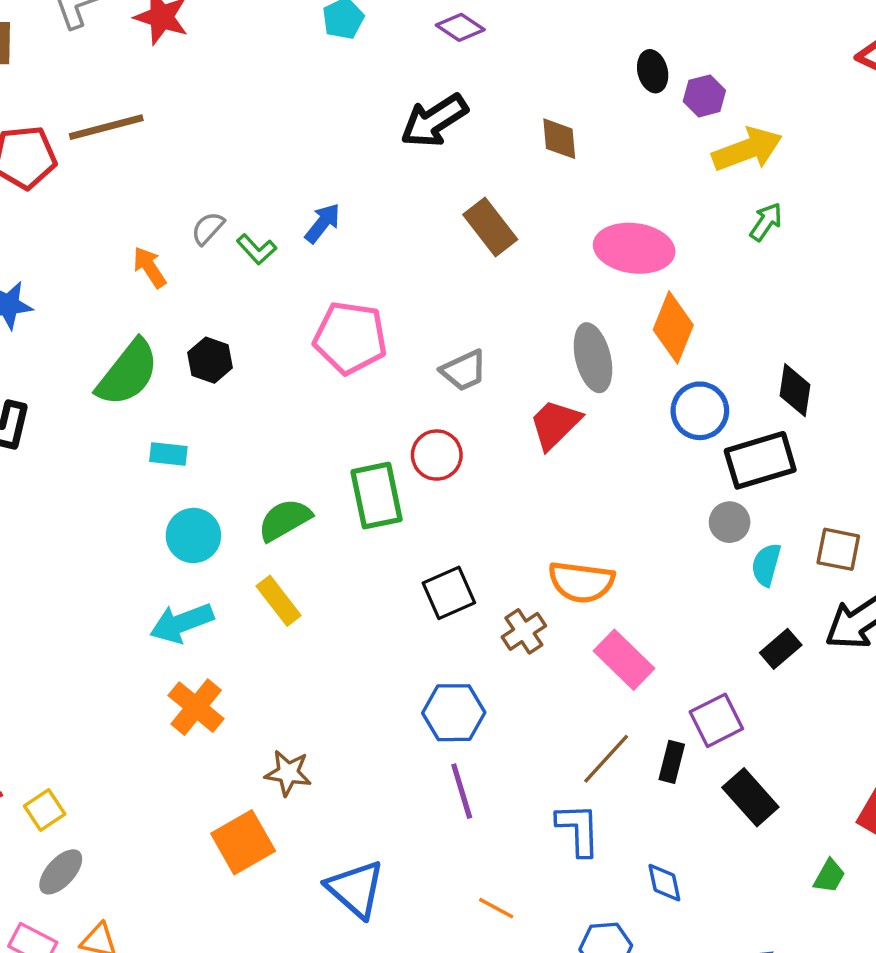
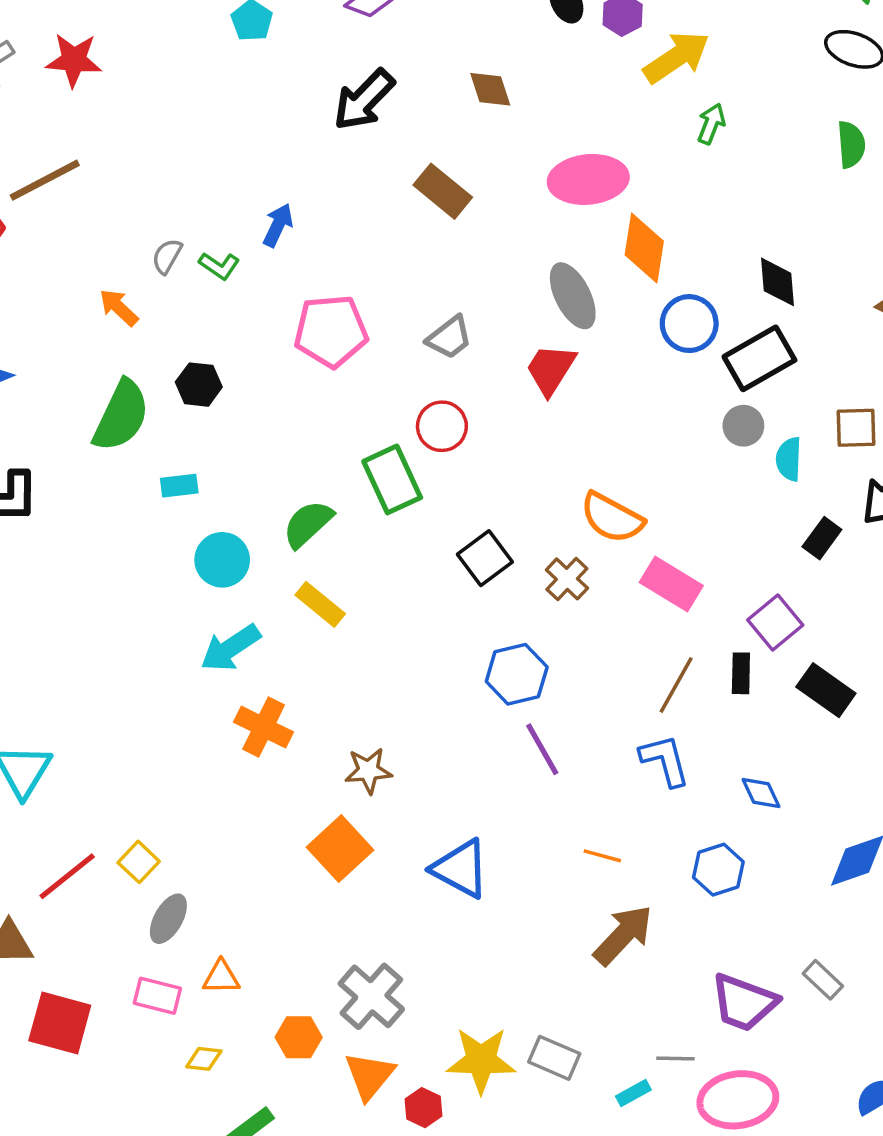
orange semicircle: (581, 582) -> (612, 518), turned 34

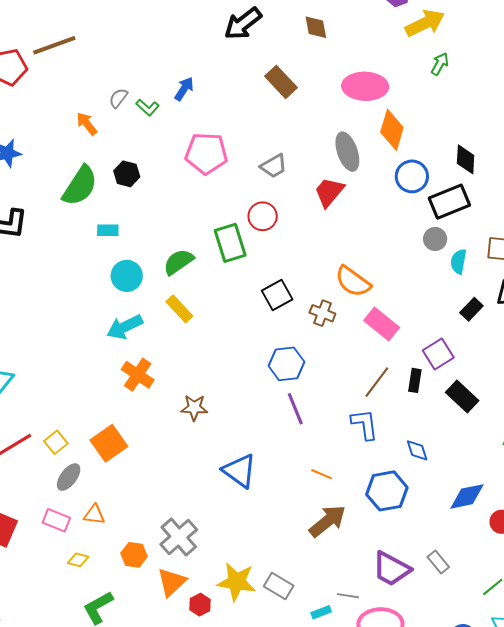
brown cross: (567, 579) -> (322, 313), turned -30
orange square: (340, 849) -> (109, 443), moved
blue hexagon: (718, 870) -> (387, 491), size x1.4

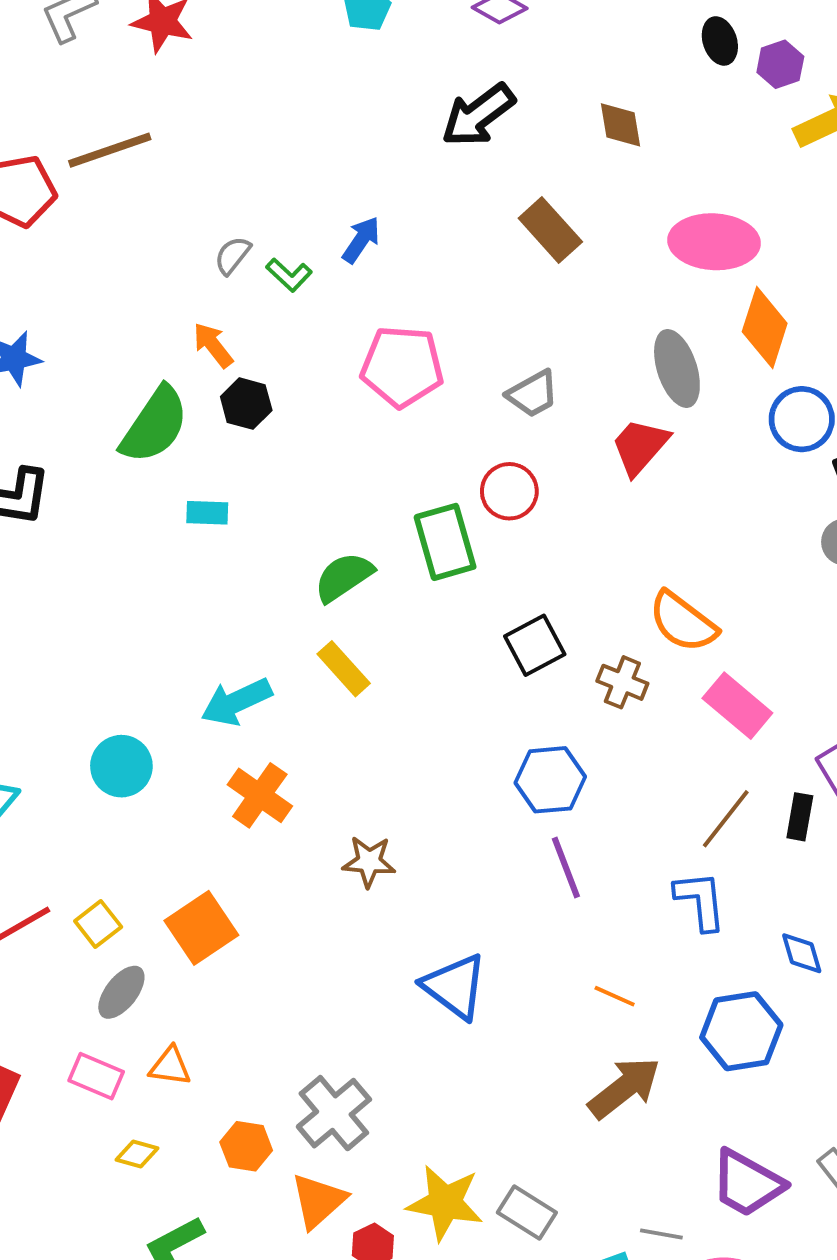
orange arrow: (87, 124) -> (213, 345), moved
cyan circle: (127, 276) -> (121, 766), moved

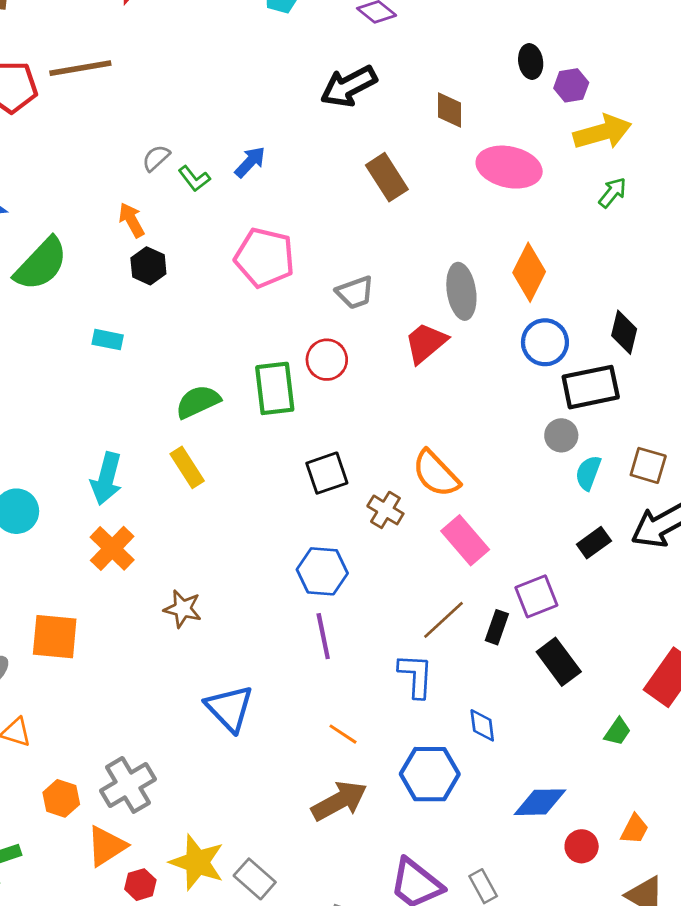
pink ellipse: (714, 242) -> (509, 167), moved
green semicircle: (155, 425) -> (41, 264), moved
cyan arrow: (236, 702) -> (106, 479), turned -60
orange square: (201, 928) -> (55, 637), turned 30

